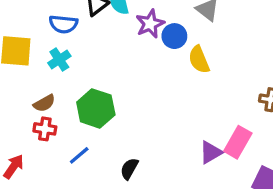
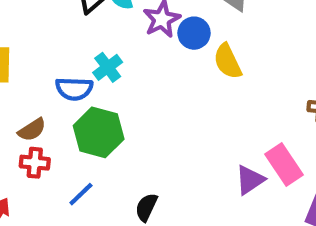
blue semicircle: (63, 24) -> (74, 89), moved
cyan cross: (59, 60) -> (108, 67), moved
pink rectangle: (238, 142) -> (284, 165), turned -60

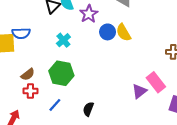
blue circle: (194, 33) -> (108, 32), moved
blue semicircle: (74, 89) -> (21, 33), moved

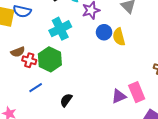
cyan cross: (63, 40) -> (60, 29), size x1.5
red cross: (30, 91) -> (29, 60), moved

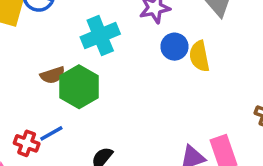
brown semicircle: (18, 52) -> (53, 75), moved
red cross: (29, 60) -> (27, 143), moved

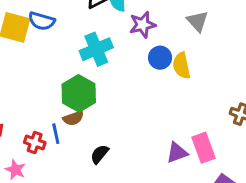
brown semicircle: (53, 75) -> (73, 118), moved
blue line: (51, 133) -> (56, 134), turned -72

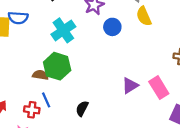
yellow semicircle: (181, 66) -> (144, 16), moved
brown semicircle: (73, 118) -> (40, 75), moved, turned -140
purple triangle: (177, 153) -> (130, 86), moved

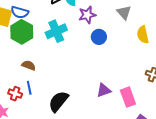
yellow semicircle: (144, 16) -> (143, 35), moved
green hexagon: (57, 66) -> (22, 32), moved
black semicircle: (82, 108) -> (58, 101), size x1.6

